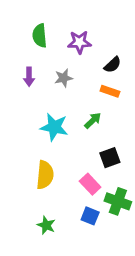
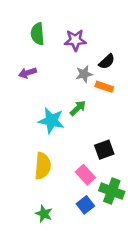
purple arrow: (29, 77) -> (28, 73), turned 72
gray star: (64, 78) -> (84, 74), moved
green arrow: (93, 120) -> (78, 108), moved
blue square: (90, 216) -> (85, 205), turned 30

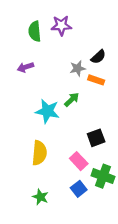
purple star: (75, 40) -> (61, 25), moved

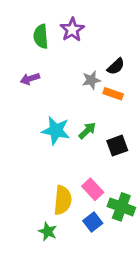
purple star: (61, 25) -> (72, 30), turned -30
green arrow: (72, 100) -> (87, 131), moved
black square: (96, 138) -> (117, 146), moved
yellow semicircle: (39, 153) -> (63, 200), moved

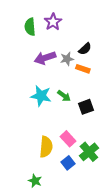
purple arrow: (30, 79) -> (45, 58), moved, size x1.5
green arrow: (87, 131) -> (64, 96), turned 80
green cross: (121, 207) -> (89, 152), turned 30
green star: (48, 231) -> (35, 181), moved

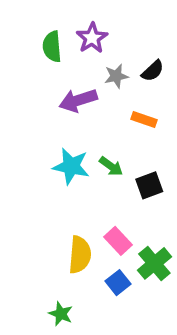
black semicircle: (85, 49) -> (153, 71), moved
gray star: (67, 59) -> (116, 76), moved

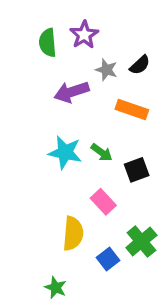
gray star: (116, 76) -> (106, 70), turned 30
orange rectangle: (144, 119) -> (132, 109), size x1.4
pink rectangle: (118, 241) -> (103, 202), moved

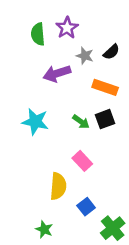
cyan star: (65, 152) -> (35, 122), moved
black square: (137, 170) -> (105, 119), moved
green cross: (141, 241) -> (113, 228), moved

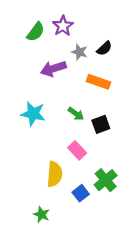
green semicircle: (38, 34) -> (36, 32), turned -138
black square: (105, 119) -> (101, 124), moved
green cross: (113, 228) -> (106, 180), moved

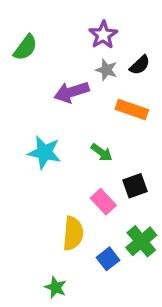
purple star: (63, 26) -> (103, 35), moved
green semicircle: (36, 32) -> (25, 48), moved
black square: (101, 124) -> (135, 186), moved

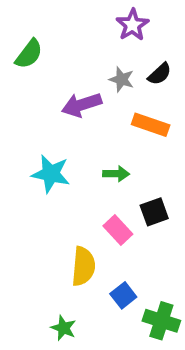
purple star: (103, 35) -> (132, 25), moved
green arrow: (102, 152) -> (116, 174), turned -35
green cross: (141, 241) -> (161, 321), moved, turned -32

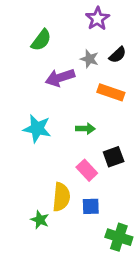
green semicircle: (29, 54) -> (41, 40), moved
blue square: (123, 295) -> (91, 206), moved, turned 36
green star: (63, 328) -> (40, 220), moved

